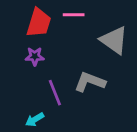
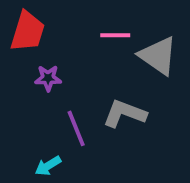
pink line: (74, 15) -> (115, 35), moved
red trapezoid: (39, 23) -> (28, 31), moved

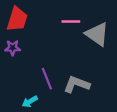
purple star: (48, 78) -> (13, 48), moved
gray L-shape: (125, 114) -> (77, 84), moved

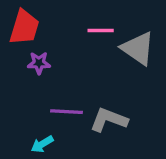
purple star: (13, 48) -> (39, 63), moved
purple line: (47, 79) -> (67, 112), turned -65

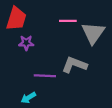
gray triangle: (138, 48) -> (93, 33), turned 30
gray L-shape: (109, 120) -> (74, 65), moved

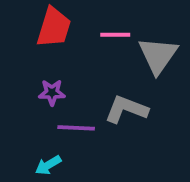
red trapezoid: (16, 19) -> (54, 27), moved
purple star: (26, 43) -> (52, 93), moved

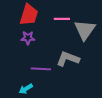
purple star: (52, 93) -> (28, 38), moved

